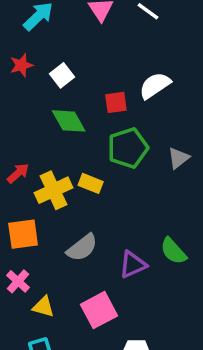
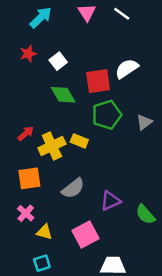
red square: (116, 102) -> (98, 81), size x1.5
green semicircle: (173, 251) -> (145, 215), moved

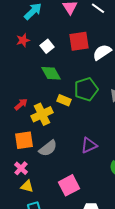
red square: (98, 81) -> (79, 41), moved
yellow rectangle: (79, 141) -> (64, 100), moved
gray semicircle: (73, 188) -> (48, 148), moved
purple triangle: (110, 201) -> (89, 145), moved
yellow triangle: (44, 232) -> (27, 186), moved

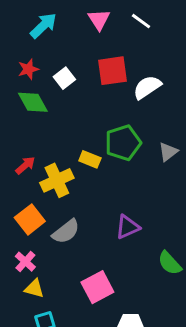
green diamond: (51, 73) -> (33, 102), moved
orange square: (24, 140) -> (30, 219), turned -30

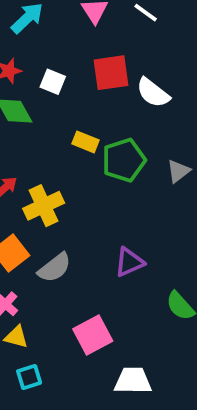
white square: (64, 78) -> (53, 82), turned -30
white semicircle: (147, 87) -> (153, 93), turned -108
yellow rectangle: (90, 159) -> (86, 142), moved

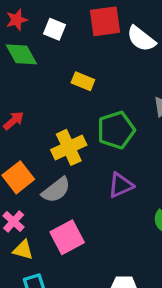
green pentagon: (124, 160) -> (116, 130), moved
yellow cross: (44, 206) -> (69, 147), moved
pink square: (93, 335) -> (67, 237), moved

